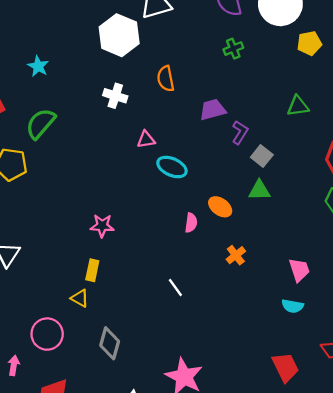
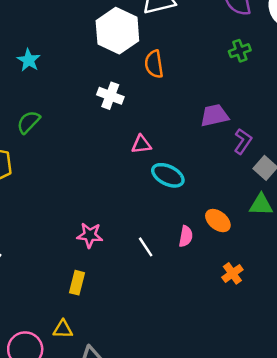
orange semicircle: (166, 79) -> (154, 64), moved
green semicircle: (41, 124) -> (28, 122), size x0.7
white line: (175, 287) -> (146, 247), moved
yellow triangle: (80, 298) -> (63, 329), moved, turned -30

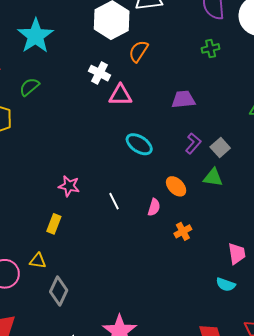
cyan star: (29, 60) -> (36, 36), size x1.8
orange semicircle: (154, 64) -> (139, 51), turned 35
purple L-shape: (243, 141) -> (193, 143), moved
pink triangle: (141, 144) -> (120, 95), moved, size x1.4
pink semicircle: (186, 236) -> (154, 207), moved

